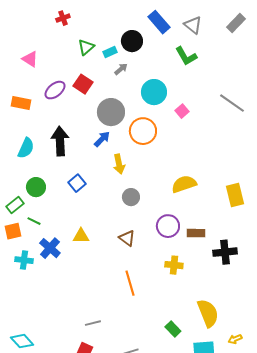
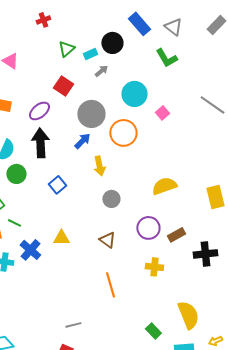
purple ellipse: (55, 90) -> (39, 111), moved
green circle: (36, 187) -> (16, 174), moved
brown rectangle: (196, 233) -> (176, 235), turned -30

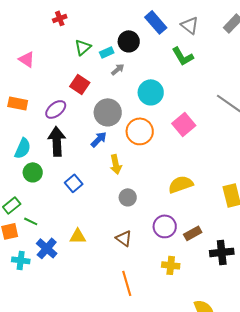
pink square: (162, 113) -> (184, 124), moved, size x1.6

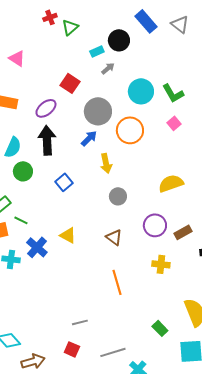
green triangle: (83, 47) -> (70, 27), moved
green L-shape: (183, 56) -> (173, 93), moved
pink square: (184, 124) -> (174, 123), size x0.6
yellow triangle: (78, 236) -> (68, 235), turned 30

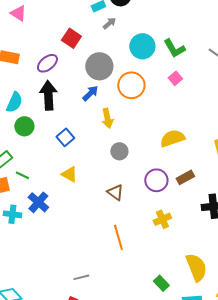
brown rectangle: (183, 232) -> (185, 177), moved
yellow triangle: (68, 235) -> (69, 174), moved
yellow cross: (161, 264) -> (162, 219), turned -30

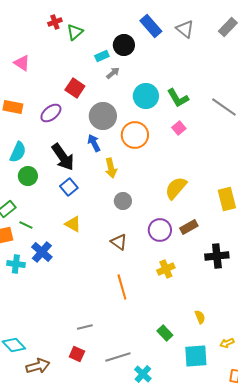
blue arrow: (90, 93) -> (94, 143), turned -72
black arrow: (48, 95) -> (63, 157), moved, turned 148
yellow semicircle: (172, 138) -> (176, 188), turned -30
yellow semicircle: (196, 267) -> (200, 317), size x0.5

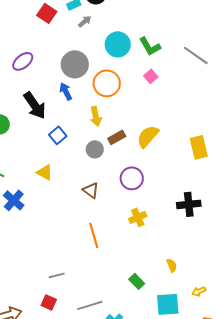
red square: (75, 88) -> (47, 13), moved
yellow arrow: (111, 168) -> (96, 116), moved
blue square: (69, 187) -> (58, 135), moved
brown rectangle: (189, 227) -> (117, 137), moved

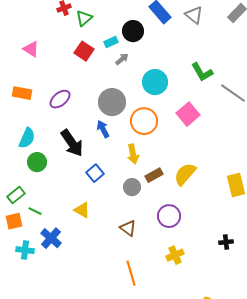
green L-shape: (150, 46) -> (202, 72), moved
pink square: (151, 76) -> (188, 114), size x1.6
black cross: (189, 204) -> (226, 242), size x0.6

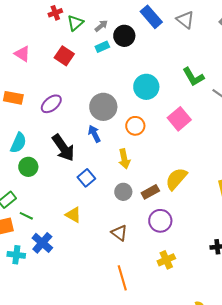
red square: (84, 51) -> (64, 56), moved
gray arrow: (122, 59) -> (101, 26), moved
orange circle: (144, 121) -> (135, 126), size x0.7
brown rectangle: (154, 175) -> (150, 192), moved

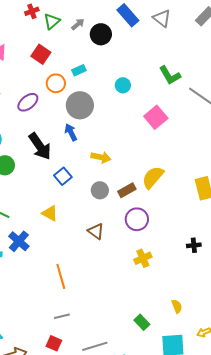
cyan rectangle: (102, 47) -> (79, 70), moved
cyan circle: (146, 87) -> (123, 85), size x0.6
orange circle: (135, 126) -> (56, 83), moved
yellow arrow: (124, 159) -> (101, 157), turned -66
orange line: (122, 278) -> (61, 276), moved

